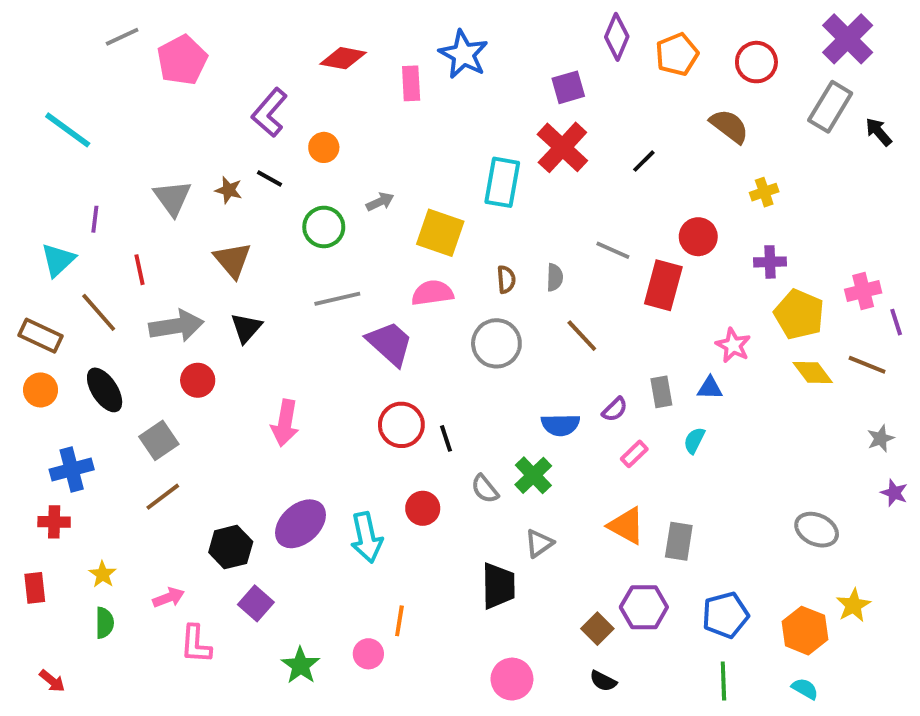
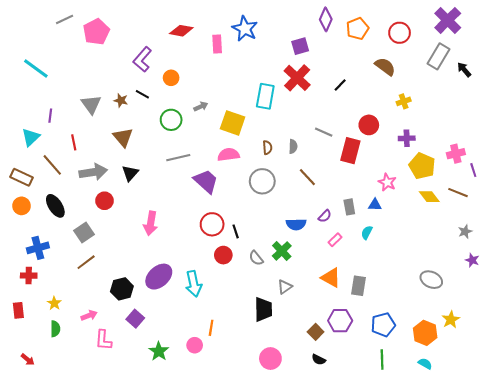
red circle: (423, 508) -> (223, 255), moved

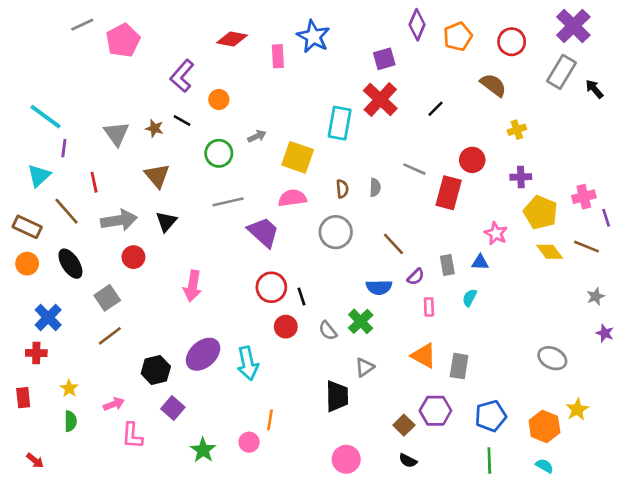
cyan line: (36, 69) -> (45, 117), moved
brown line: (307, 177) -> (393, 244), moved
pink rectangle: (335, 240) -> (429, 307), turned -48
blue cross: (38, 248) -> (48, 317), turned -30

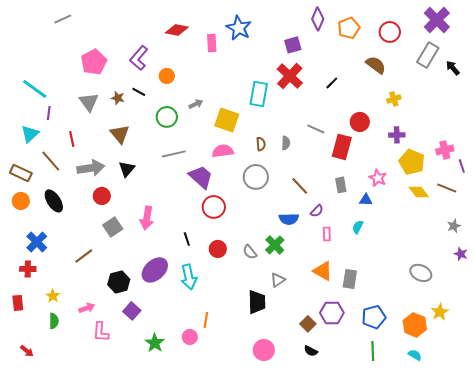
pink pentagon: (123, 40) -> (94, 62), moved
gray rectangle: (447, 265) -> (341, 185), moved
red circle: (271, 287) -> (214, 207), moved
black line: (302, 296) -> (187, 239), moved
gray square: (107, 298) -> (113, 227), moved

